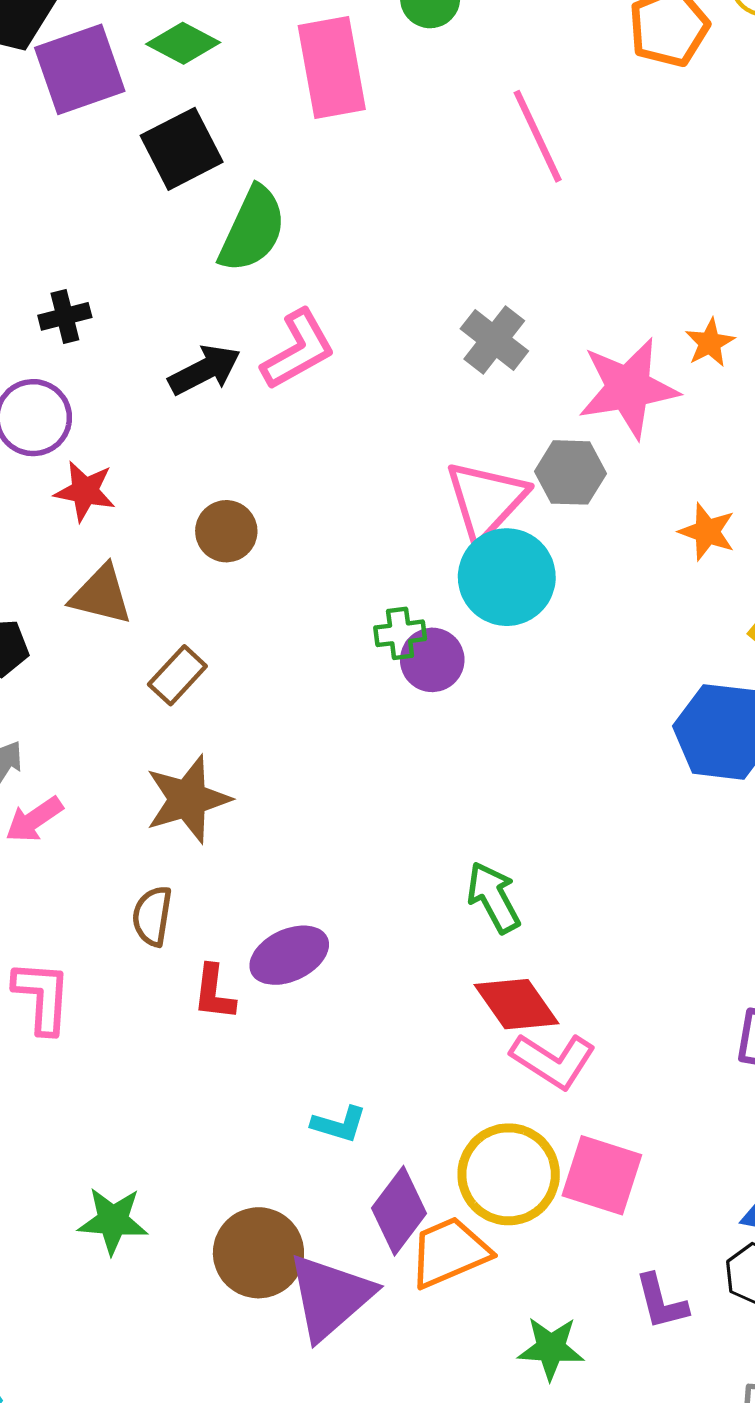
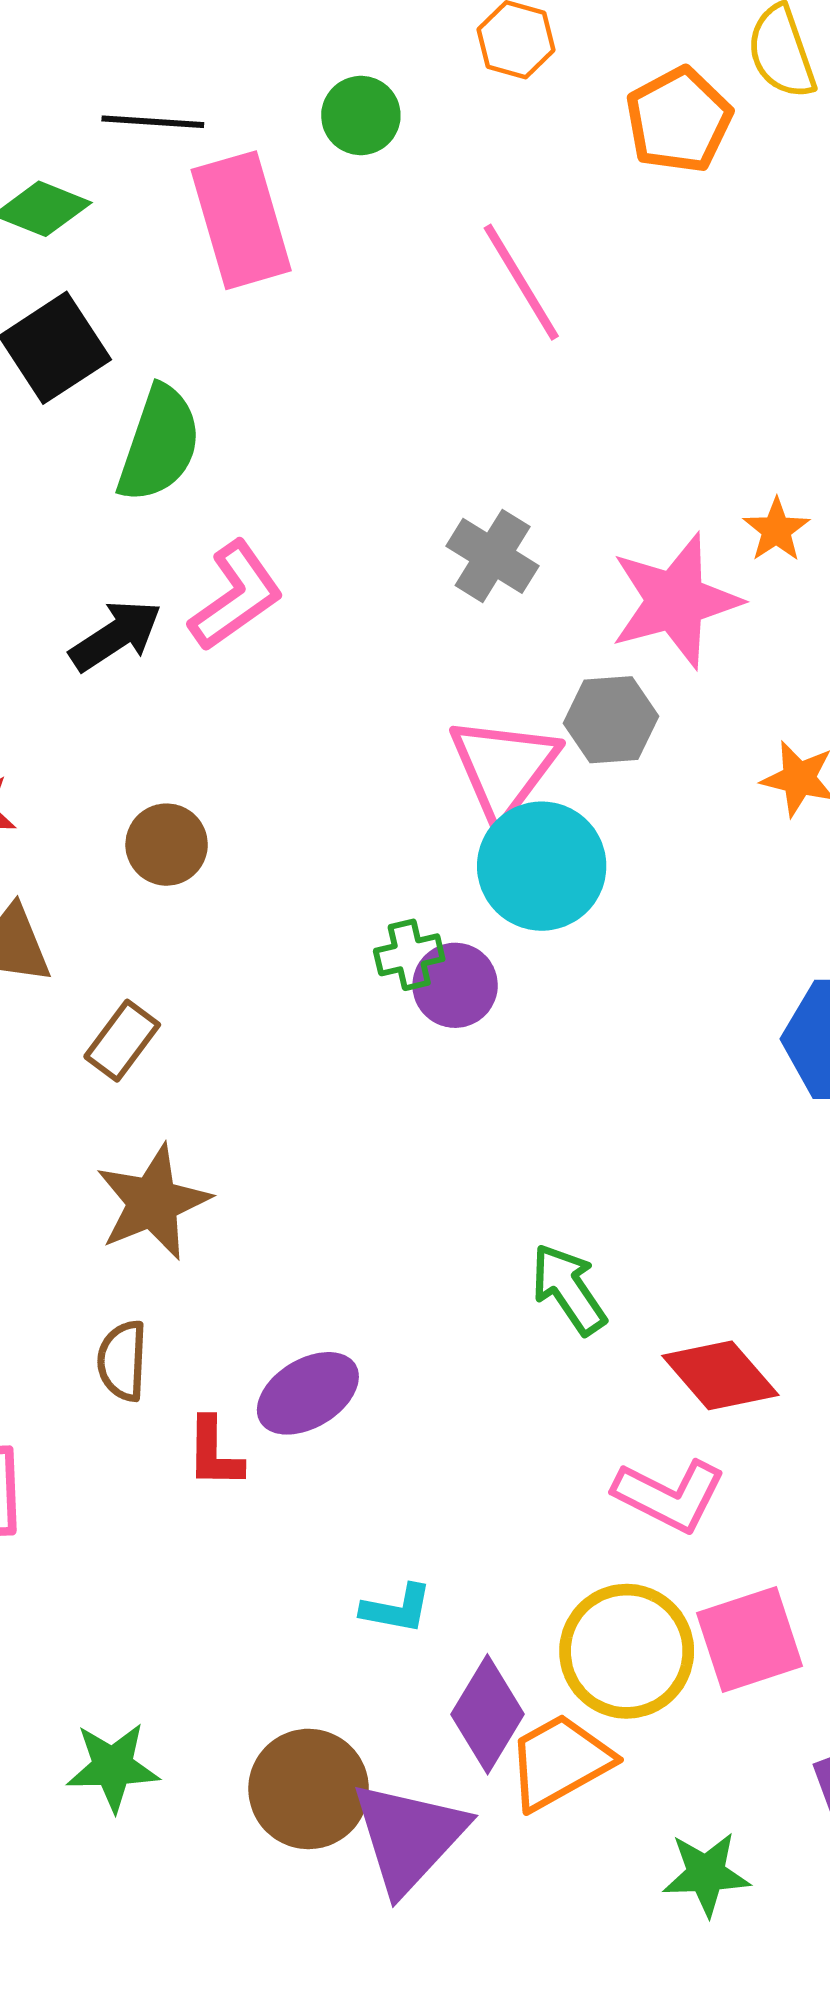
red diamond: (517, 1004) -> (720, 1375), moved
pink square: (602, 1175) -> (749, 1639), turned -30

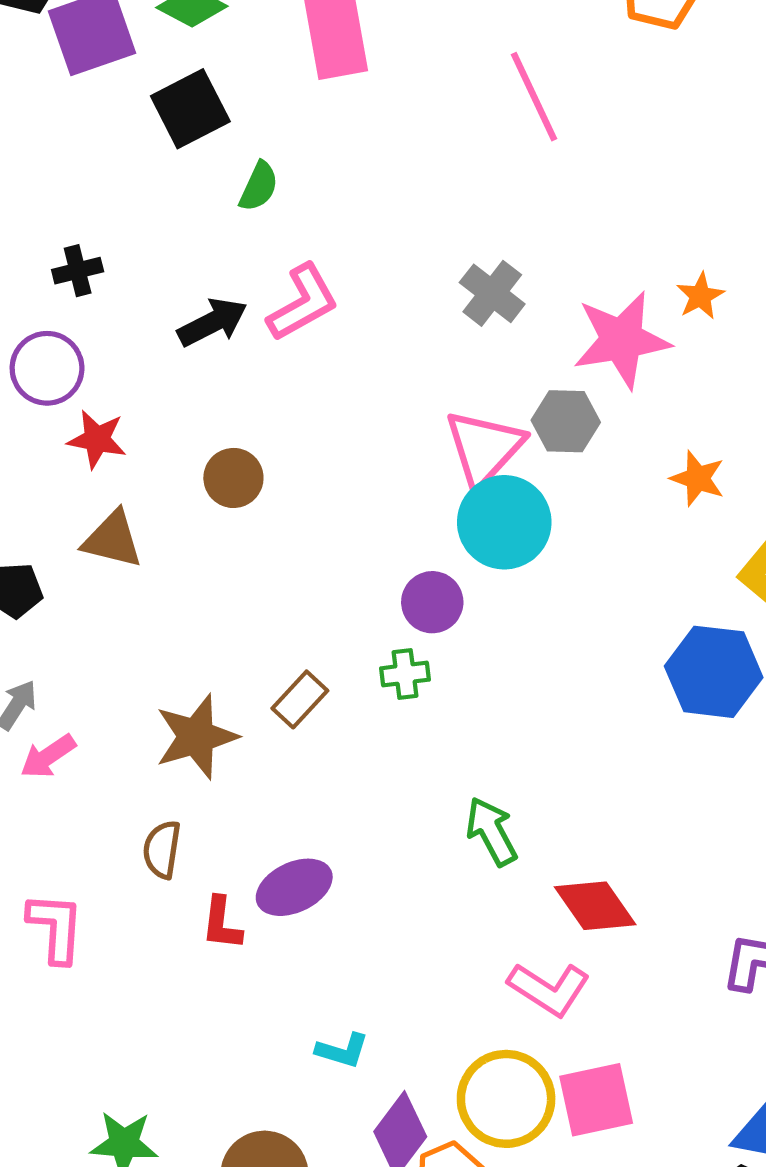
green semicircle: (159, 444) -> (259, 186), size x0.6
green cross: (409, 955) -> (405, 674), moved
brown rectangle: (122, 1041) -> (300, 699), moved

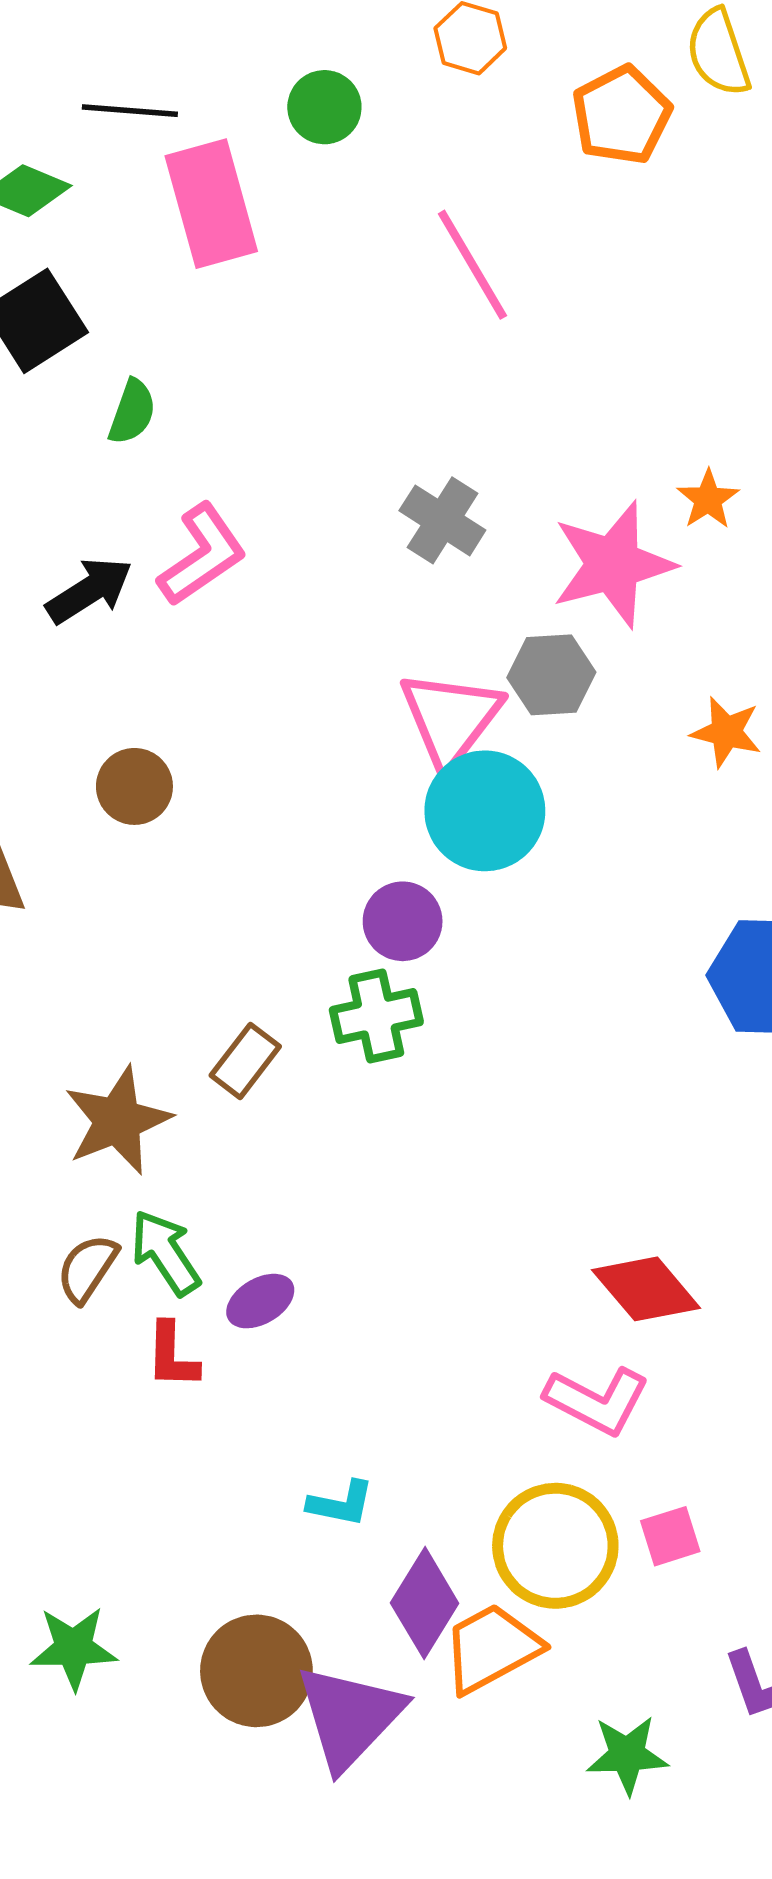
green cross: (405, 674) -> (376, 1016), size x1.4
green arrow: (491, 831) -> (165, 1253), moved
brown semicircle: (162, 849) -> (87, 1268), turned 30
purple ellipse: (294, 887) -> (260, 1301), size x0.7
pink square: (596, 1100) -> (670, 1536), size x0.6

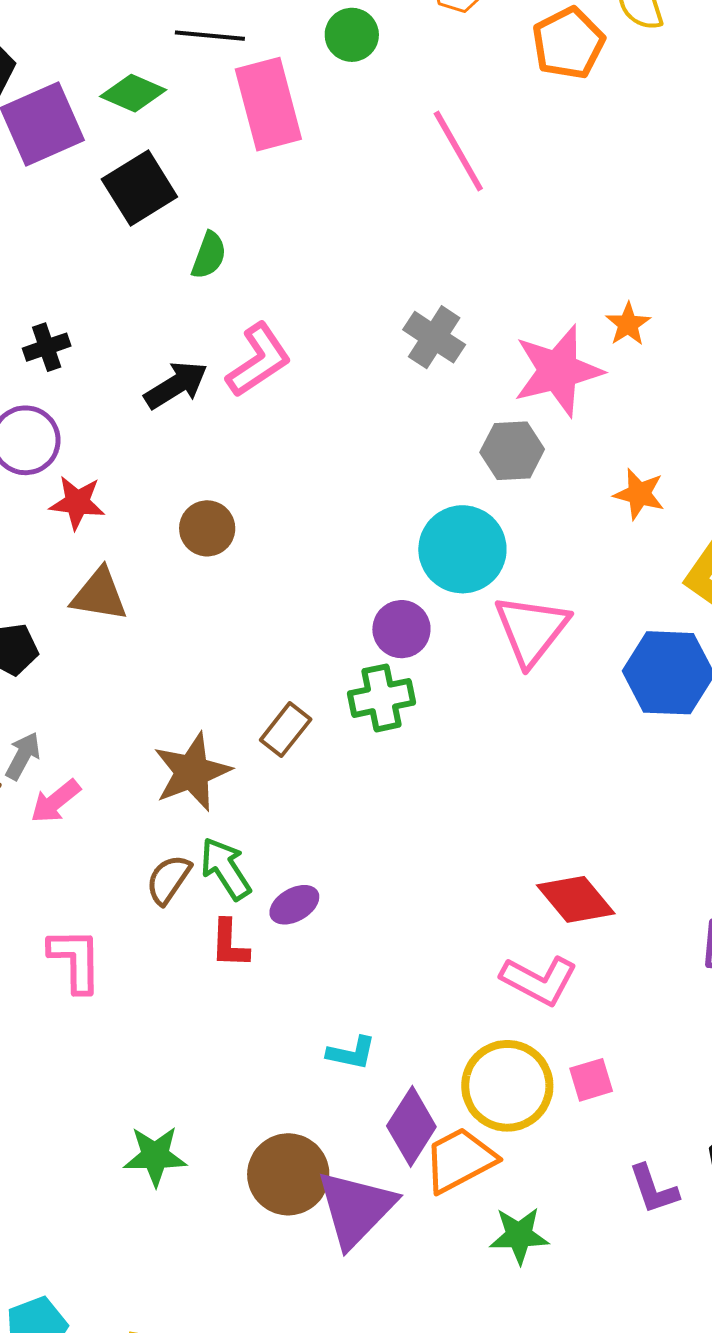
pink triangle: (451, 719) -> (531, 630), moved
green star: (627, 1755) -> (519, 1235), moved

